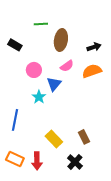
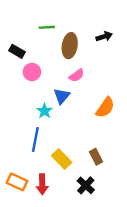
black arrow: (94, 47) -> (104, 36), moved
pink circle: (34, 70) -> (32, 72), moved
orange semicircle: (92, 71) -> (105, 107), moved, turned 144
blue line: (15, 120) -> (35, 140), moved

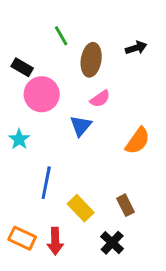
green line: (47, 27) -> (61, 36), turned 63
pink circle: (32, 72) -> (42, 94), size x1.5
cyan star: (45, 111) -> (19, 139), moved

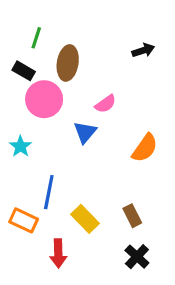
green line: (61, 36) -> (36, 38), moved, turned 48
brown ellipse: (91, 60) -> (68, 63), moved
orange rectangle: (22, 238) -> (24, 220), moved
black cross: (112, 243) -> (137, 257), moved

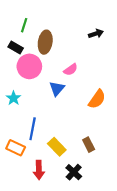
black cross: (137, 257) -> (74, 172), moved

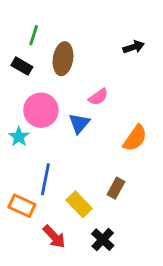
pink circle: (29, 66) -> (41, 110), moved
brown rectangle: (89, 145) -> (116, 188), moved, turned 56
red arrow: (39, 170) -> (54, 237), turned -42

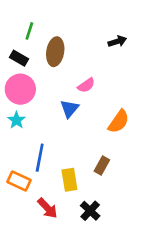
pink circle: (41, 110) -> (20, 89), moved
yellow rectangle: (79, 204) -> (69, 180), turned 35

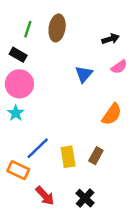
brown ellipse: (55, 52) -> (57, 28), moved
pink semicircle: (86, 85) -> (119, 67), moved
blue triangle: (69, 109) -> (84, 74), moved
blue line: (40, 158) -> (38, 148), turned 35
yellow rectangle: (69, 180) -> (68, 157), moved

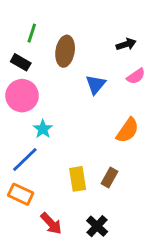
brown ellipse: (57, 28) -> (65, 51), moved
cyan star: (16, 113) -> (43, 129), moved
blue line: (38, 148) -> (25, 159), moved

